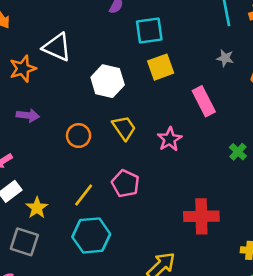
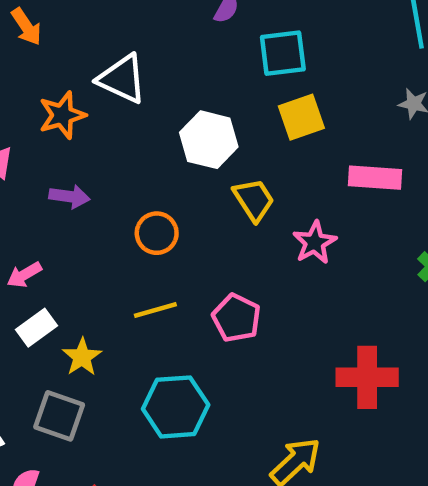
pink rectangle: (204, 101) -> (375, 178), turned -60
yellow trapezoid: (124, 128) -> (254, 200), moved
yellow line: (84, 195) -> (155, 310), moved, turned 35

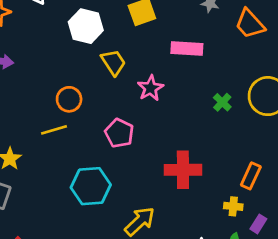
orange circle: (157, 233) -> (69, 99), moved
pink pentagon: (236, 318) -> (119, 133), moved
cyan hexagon: (176, 407) -> (91, 186), moved

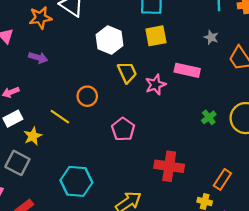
pink star: (150, 88) -> (155, 85), moved
yellow line: (54, 130) -> (60, 117), moved, turned 42
cyan hexagon: (91, 186) -> (76, 181), moved

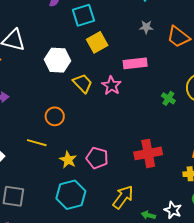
pink pentagon: (123, 129) -> (97, 158), moved
yellow star: (33, 136) -> (68, 160), moved

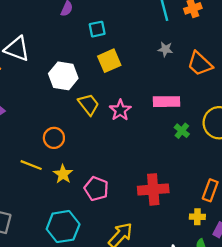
cyan square: (83, 15) -> (97, 29), size x0.7
pink rectangle: (135, 63) -> (167, 102), moved
yellow star: (68, 160) -> (63, 174), moved

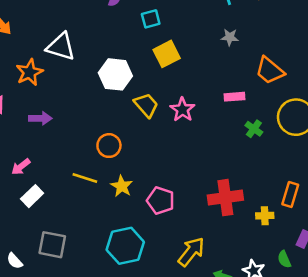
orange trapezoid: (200, 64) -> (270, 71), moved
pink rectangle: (167, 102) -> (235, 97), size x0.7
yellow cross: (197, 217) -> (265, 216), moved

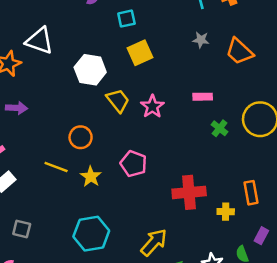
orange trapezoid: (270, 71) -> (239, 52), moved
orange rectangle: (290, 195) -> (251, 193), turned -30
pink pentagon: (161, 200) -> (133, 164), moved
gray square: (52, 245) -> (22, 229), size x0.7

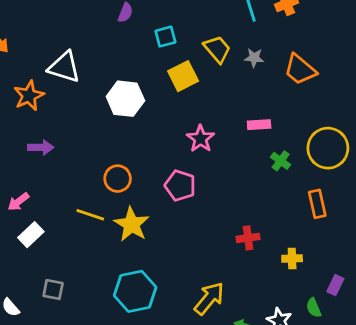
yellow trapezoid: (118, 101) -> (217, 49), moved
pink pentagon: (133, 164) -> (180, 186), moved
yellow star: (91, 177) -> (132, 224), size x1.4
red cross: (189, 192) -> (248, 238), size x0.6
orange rectangle: (251, 193) -> (317, 204), moved

